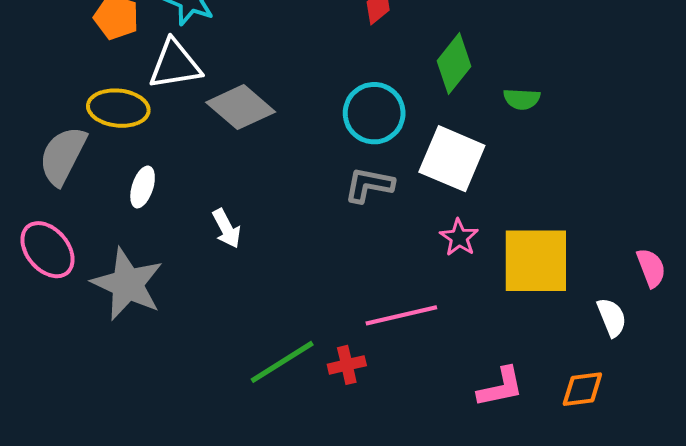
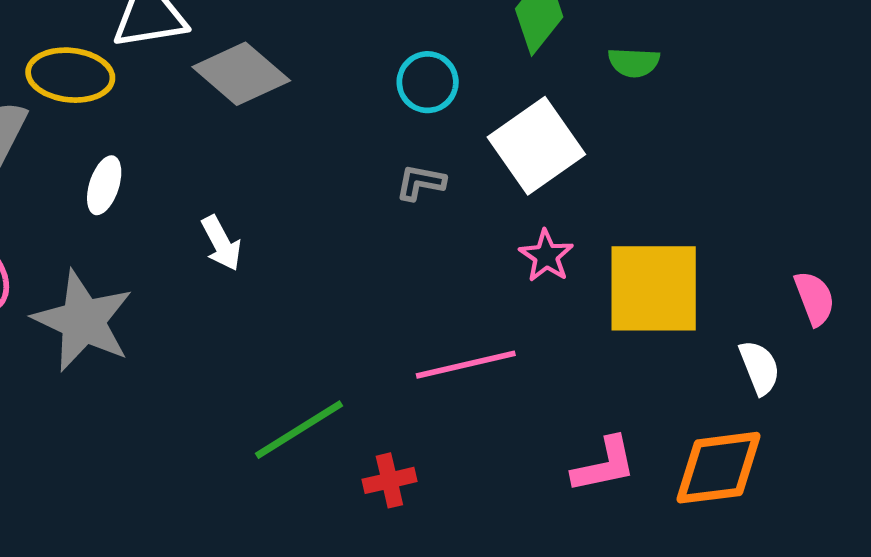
cyan circle: (374, 113) -> (428, 82), size x0.7
white square: (452, 159) -> (536, 146), turned 32
gray L-shape: (369, 185) -> (421, 182), size x0.7
red cross: (347, 365) -> (389, 480), moved
orange diamond: (582, 389) -> (719, 468), size x1.5

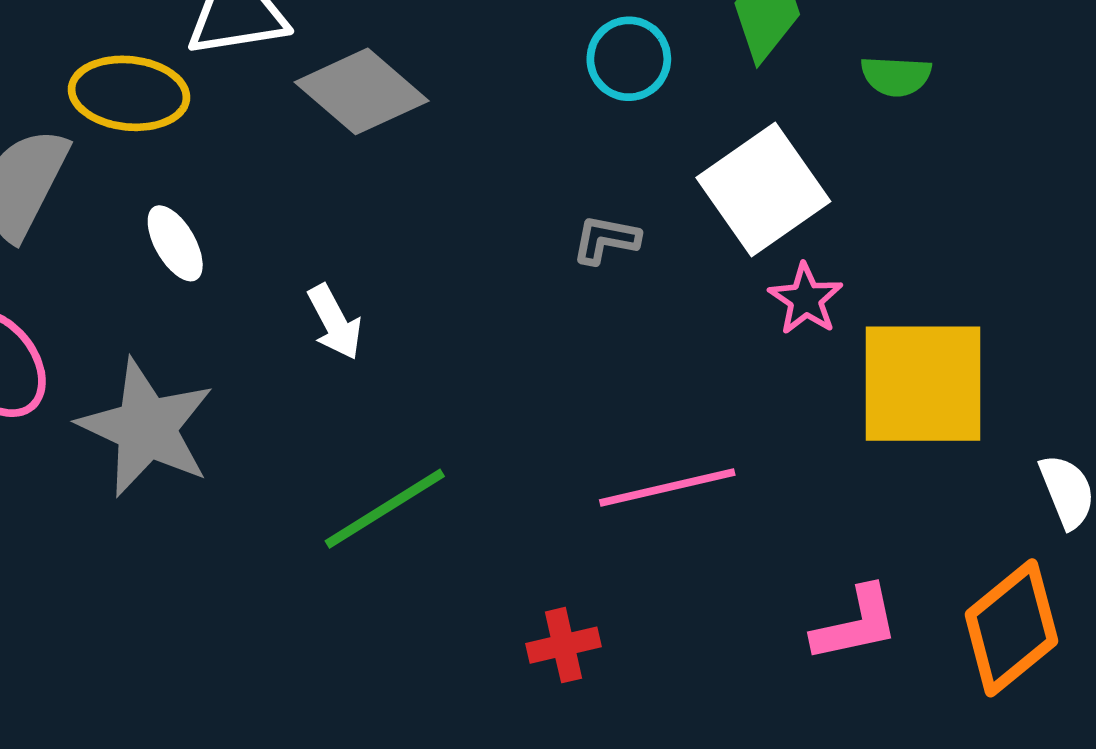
cyan circle: (428, 82) -> (629, 59), moved
white ellipse: (104, 185) -> (175, 243), turned -48
pink star: (546, 256) -> (806, 299), moved
green line: (299, 430) -> (385, 509), moved
orange diamond: (719, 468) -> (1011, 628), turned -32

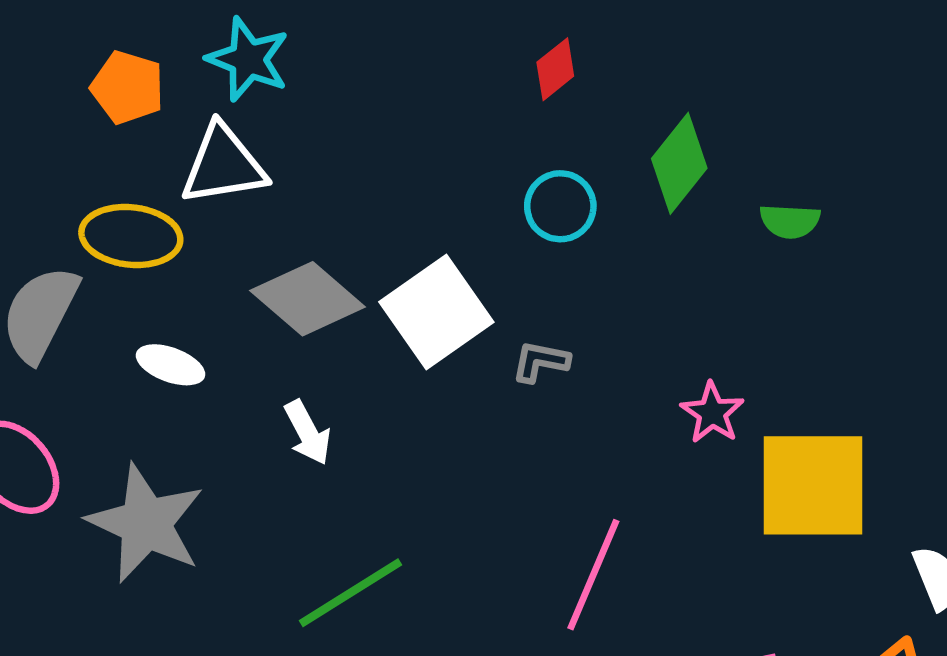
gray diamond: (362, 91) -> (308, 299), moved
white square: (763, 189) -> (436, 312), moved
white ellipse: (175, 243) -> (170, 365), turned -40
pink line: (667, 487) -> (593, 575), turned -54

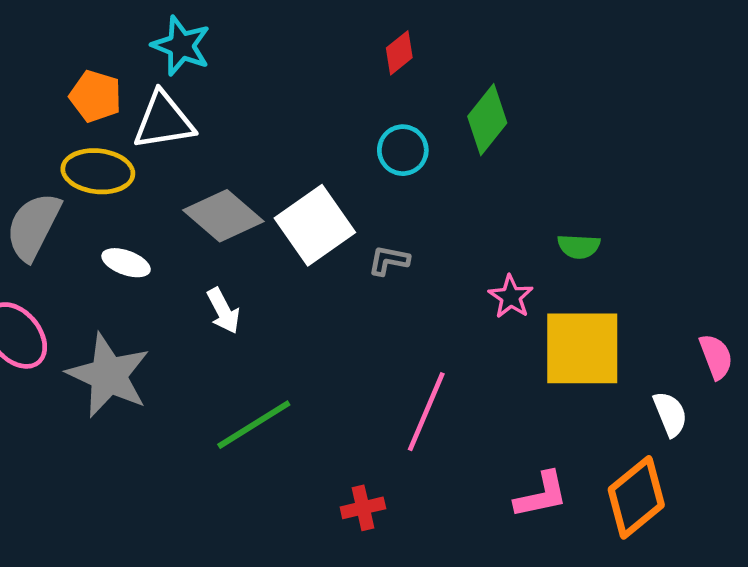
orange pentagon: (128, 87) -> (96, 96), moved
green semicircle: (790, 221) -> (579, 246), moved

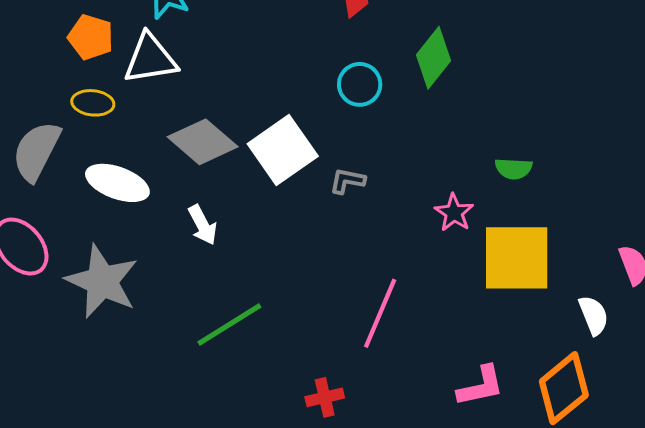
yellow ellipse: (98, 171) -> (93, 103), size x0.7
white ellipse: (126, 263) -> (117, 183), size x1.5

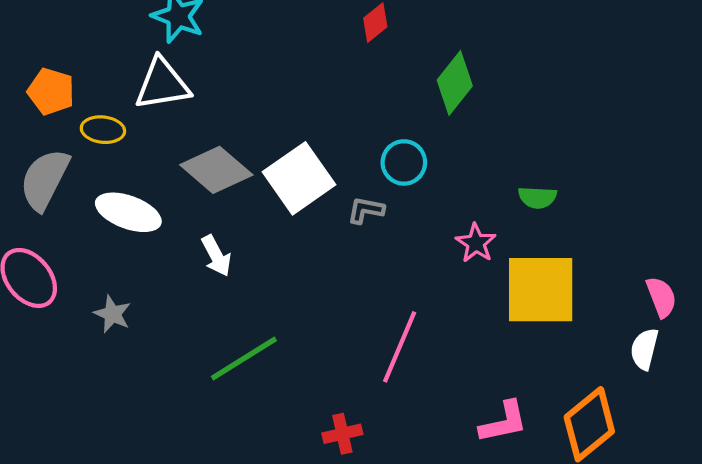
orange pentagon: (91, 37) -> (51, 91), moved
cyan circle: (360, 84) -> (404, 162), moved
gray star: (102, 281) -> (112, 314), size x0.5
white semicircle: (594, 315) -> (644, 349), moved, turned -144

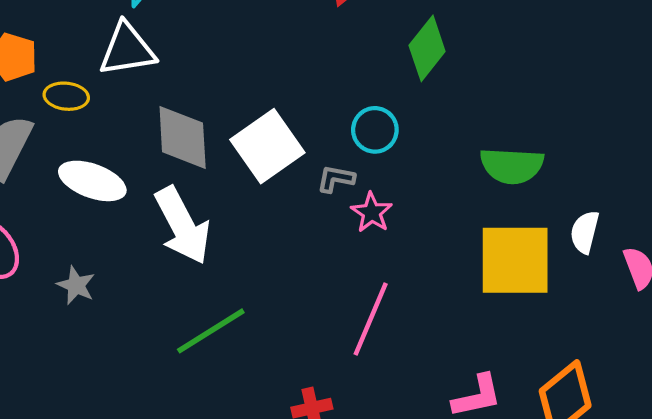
gray diamond: (216, 170) -> (183, 137), turned 46
green semicircle: (537, 197) -> (512, 166), size x1.6
pink star: (476, 243) -> (372, 212), moved
white arrow: (216, 256) -> (183, 225), size x1.8
white semicircle: (644, 349) -> (585, 232), moved

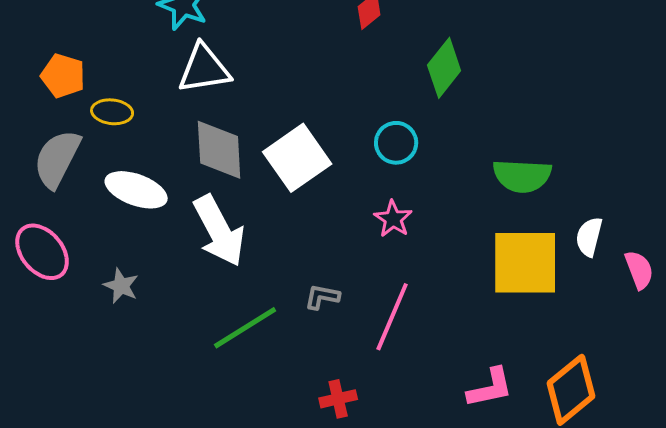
white triangle: (127, 49) -> (204, 69), moved
gray L-shape: (336, 179) -> (322, 297), moved

